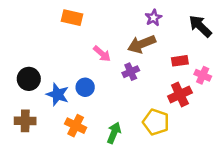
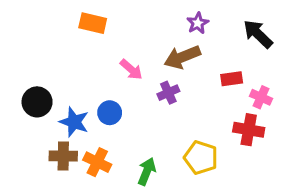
red cross: (180, 94) -> (249, 130), moved, turned 35
brown cross: (25, 121) -> (63, 156), moved

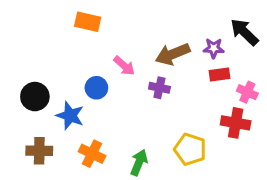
purple star: (198, 23) -> (214, 48), moved, turned 30
purple cross: (168, 93) -> (159, 88), turned 36
blue circle: (110, 113) -> (96, 88), moved
brown cross: (63, 156) -> (39, 151), moved

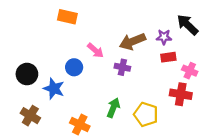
brown cross: (39, 151) -> (30, 116), turned 30
orange cross: (92, 154) -> (80, 125), moved
green arrow: (139, 162) -> (113, 108), moved

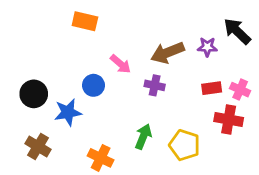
red rectangle: (168, 57) -> (212, 88), moved
blue star: (54, 89) -> (68, 112), turned -30

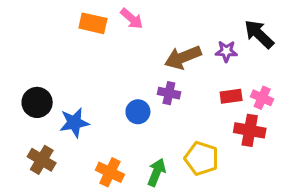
pink arrow: (121, 64) -> (132, 19), moved
blue circle: (93, 85) -> (138, 112), moved
green arrow: (143, 137) -> (157, 172), moved

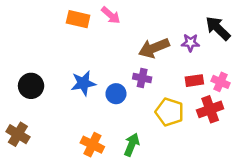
blue star: (74, 123) -> (83, 83), moved
red cross: (250, 130) -> (210, 109), turned -30
yellow pentagon: (202, 158) -> (170, 112), moved
brown cross: (42, 160) -> (18, 134), moved

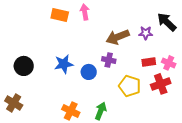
pink arrow: (111, 15) -> (85, 12), turned -140

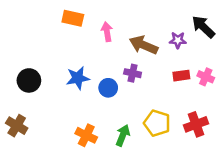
pink arrow: (85, 12) -> (107, 32), moved
brown arrow: (118, 37) -> (144, 45), turned 45
red cross: (161, 84) -> (196, 124), moved
yellow pentagon: (130, 86) -> (157, 123), moved

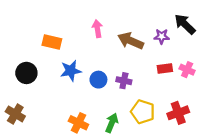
orange rectangle: (73, 18) -> (52, 42), moved
purple cross: (133, 73) -> (124, 81), moved

